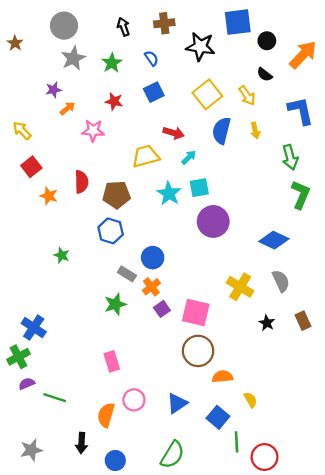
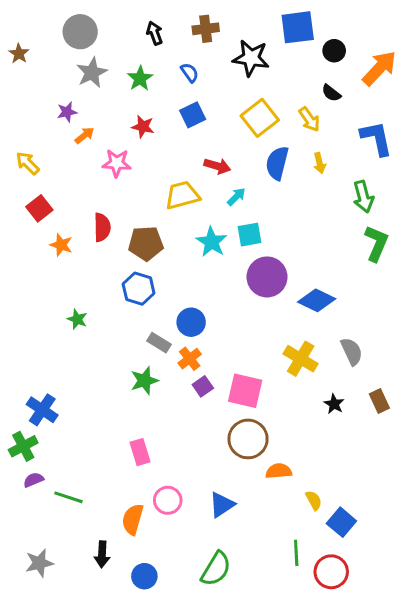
blue diamond: (274, 240) -> (317, 300), moved
blue square: (218, 417) -> (341, 522), moved

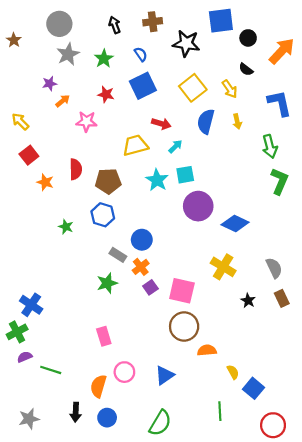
blue square: (193, 115) -> (143, 86), size x1.4
green star: (77, 319) -> (66, 227), moved
gray semicircle: (352, 351) -> (274, 268), moved
red circle: (331, 572) -> (273, 425), moved
blue circle: (144, 576) -> (107, 418), moved

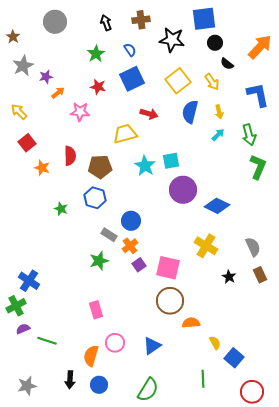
black circle: (248, 38) -> (215, 43), moved
gray star: (68, 54) -> (23, 66), moved
cyan arrow: (175, 146) -> (218, 135), moved

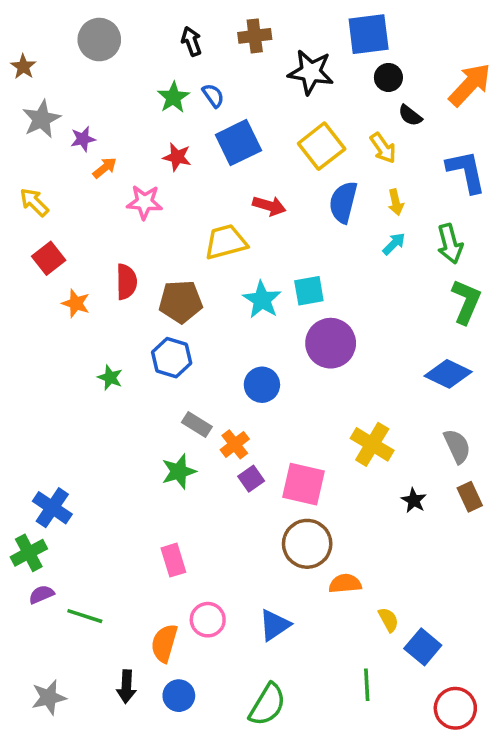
blue semicircle: (130, 50) -> (213, 96), moved
blue diamond: (217, 206) -> (448, 374), moved
blue circle: (131, 221) -> (262, 385), moved

